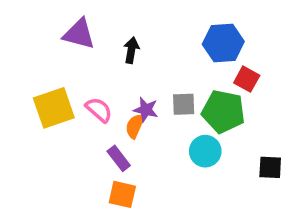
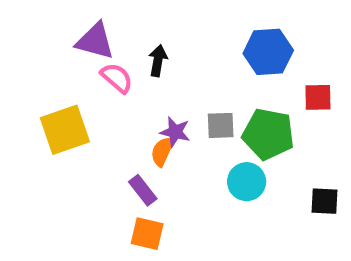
red square: (247, 79) -> (318, 97), moved, turned -30
pink semicircle: (99, 110) -> (117, 78), moved

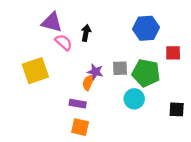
purple rectangle: (143, 190) -> (78, 104), turned -42

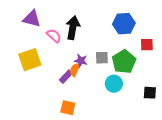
purple triangle: (52, 22) -> (32, 19), moved
black arrow: (86, 33) -> (73, 28), size x1.6
green pentagon: (146, 73) -> (124, 62), turned 30
purple rectangle: (78, 104) -> (66, 77), moved, turned -56

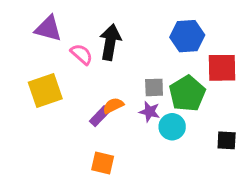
red square: (147, 45) -> (222, 68), size x1.5
purple star: (81, 61) -> (149, 112), moved
orange semicircle: (75, 70) -> (113, 106), turned 40

